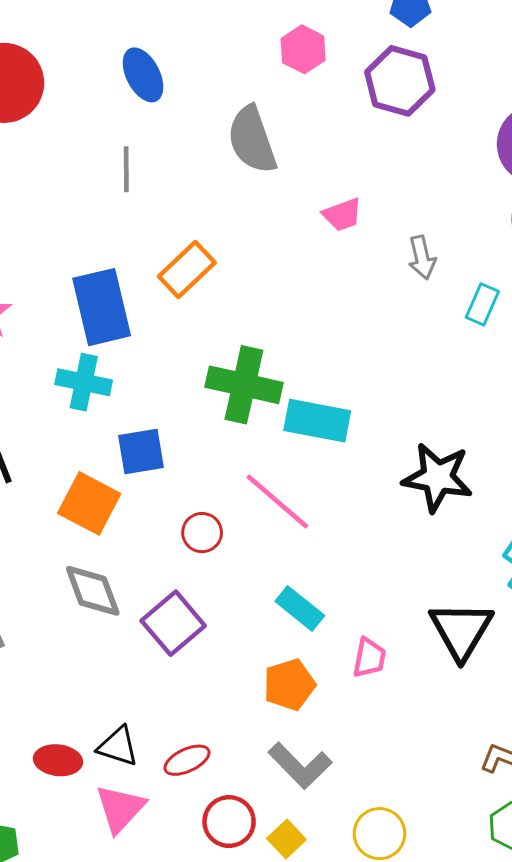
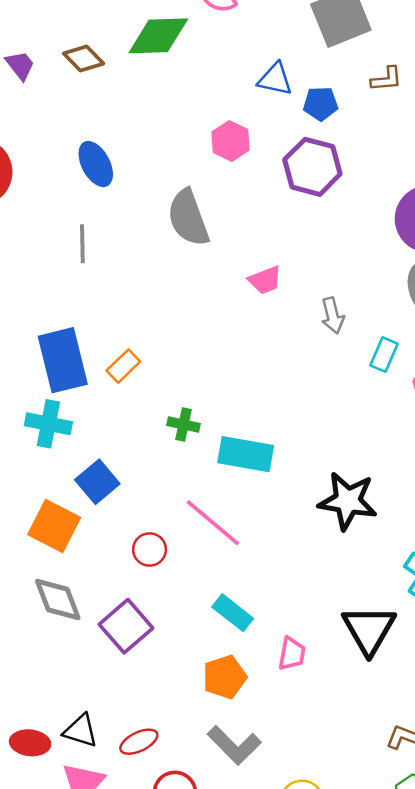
orange rectangle: (187, 270) -> (123, 366), moved, size x0.7
green cross: (244, 385) -> (184, 425), size x0.5
blue square: (141, 452) -> (97, 482), turned -30

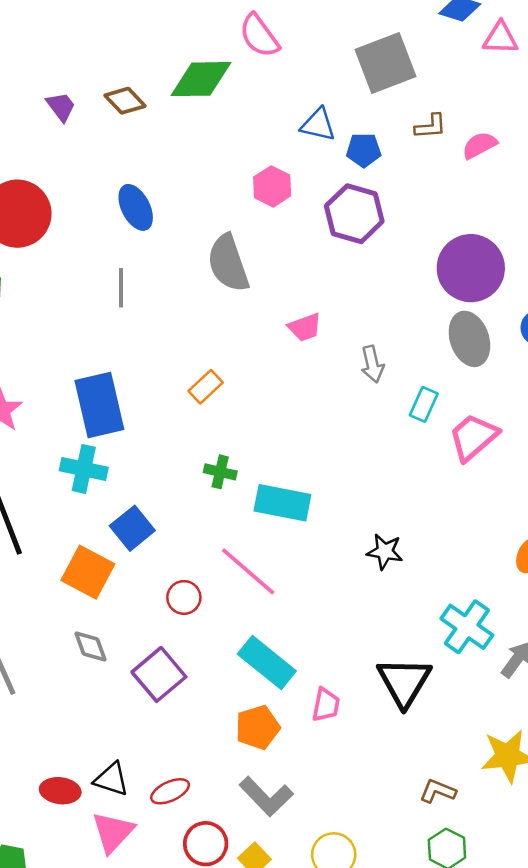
orange rectangle: (123, 366) -> (206, 387), moved
black star: (348, 501) -> (385, 552), size x0.6
gray diamond: (58, 600) -> (91, 647), size x0.7
cyan rectangle: (233, 613) -> (267, 663), size x1.4

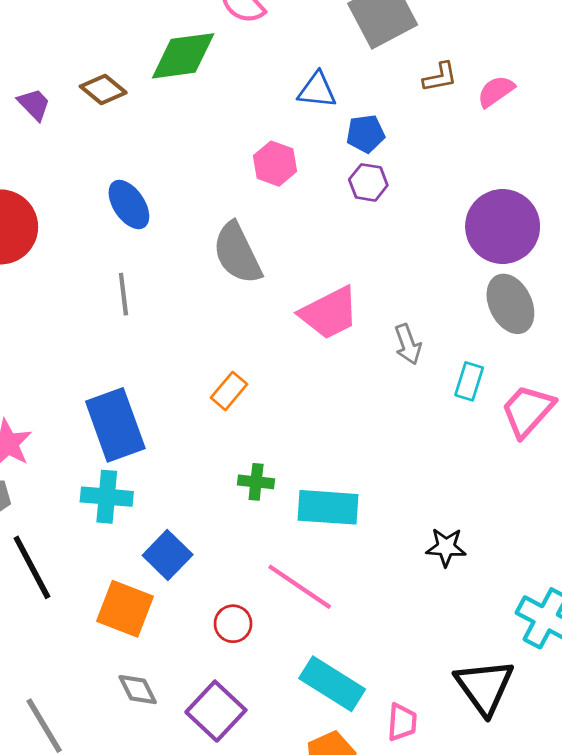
blue pentagon: (364, 150) -> (365, 134), moved
purple hexagon: (354, 214) -> (368, 182), size x0.6
pink trapezoid: (305, 327) -> (329, 313), size x1.6

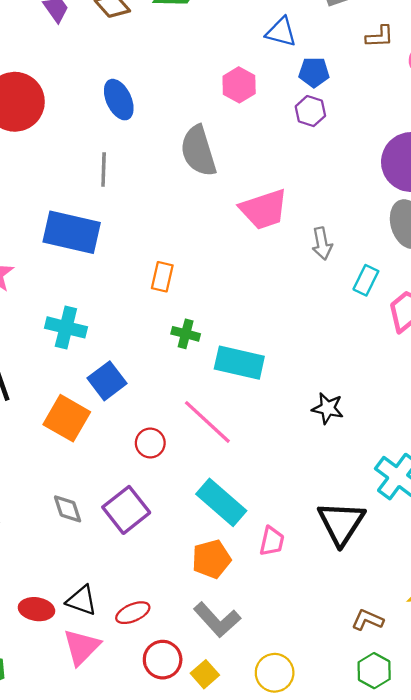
orange rectangle: (229, 391) -> (162, 277), moved, turned -36
blue rectangle: (115, 425) -> (72, 232), moved, turned -66
gray diamond: (138, 690) -> (68, 509), moved

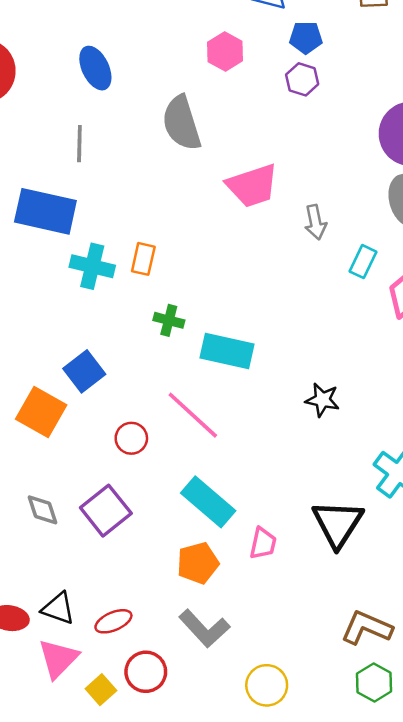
cyan cross: (66, 327) -> (92, 266), moved
brown L-shape: (368, 620) -> (367, 628), size x1.5
yellow square: (205, 674) -> (101, 690), moved

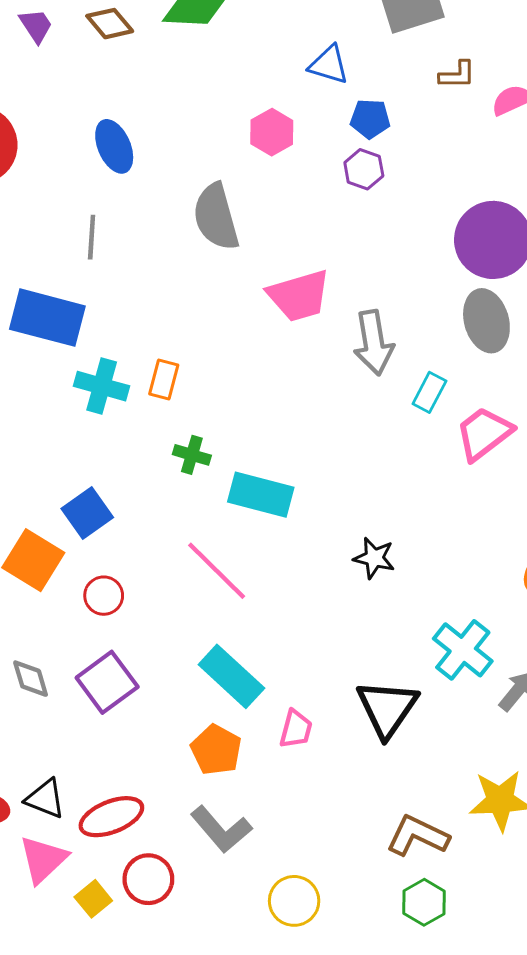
gray arrow: (315, 222) -> (374, 343), size x1.5
red circle: (131, 438) -> (104, 596), moved
orange pentagon: (198, 563) -> (216, 750), turned -30
red ellipse: (113, 621) -> (111, 817), size x1.4

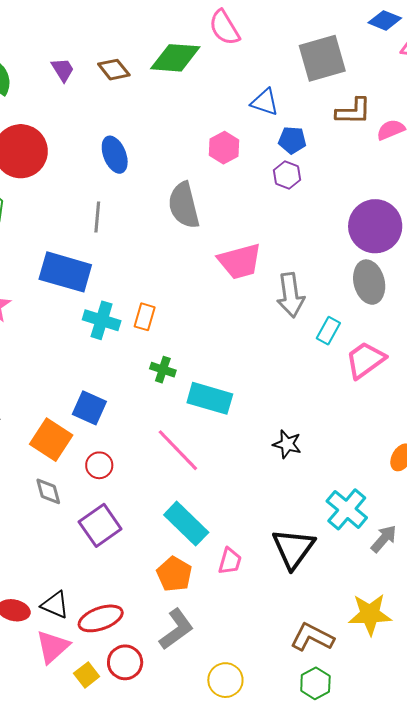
brown L-shape: (457, 75) -> (353, 111), size x1.4
blue square: (87, 513) -> (89, 408), turned -32
gray diamond: (31, 679) -> (48, 491), moved
gray L-shape: (221, 829) -> (176, 629), turned -87

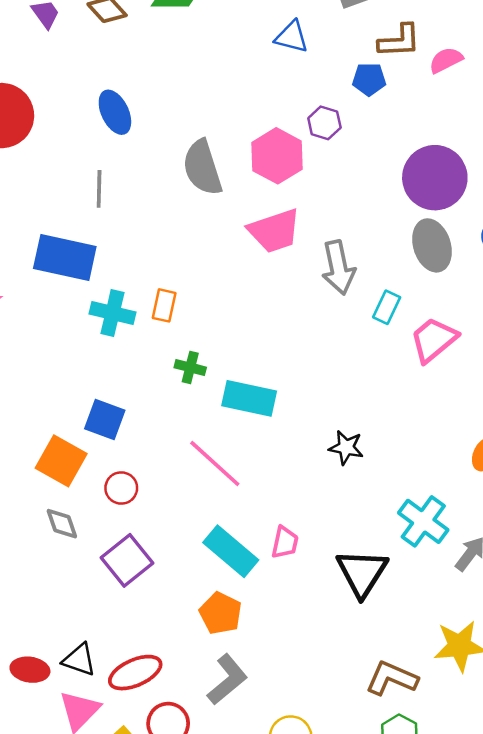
blue pentagon: (292, 140) -> (369, 79), moved
pink hexagon: (224, 148) -> (277, 156), moved, size x1.4
pink trapezoid: (230, 561) -> (285, 542), moved

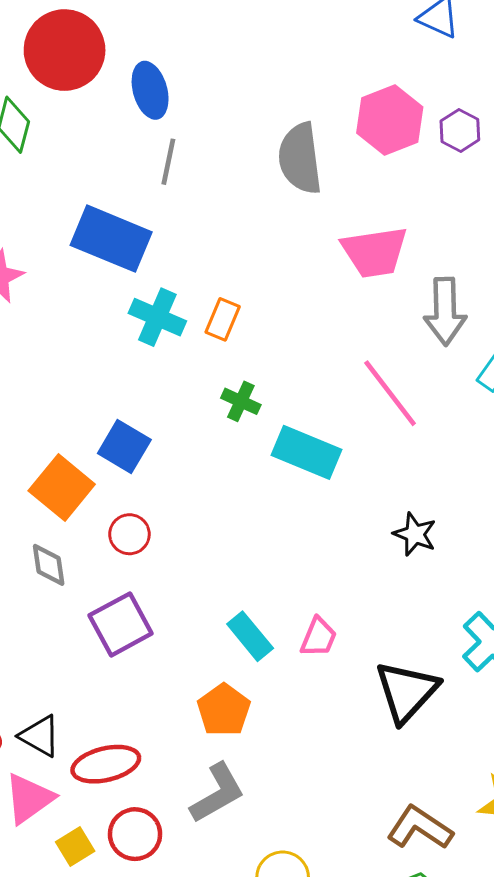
blue ellipse: (115, 112) -> (150, 90), moved
pink hexagon: (277, 156) -> (390, 120), moved
pink line: (215, 463) -> (390, 393), moved
cyan rectangle: (231, 551) -> (250, 636), size x0.7

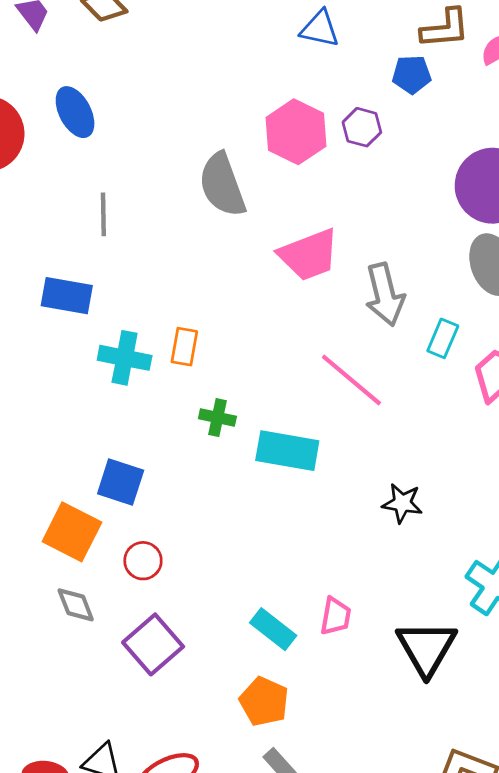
blue ellipse: (150, 90) -> (75, 112), moved
blue rectangle: (111, 239) -> (67, 296), size x0.7

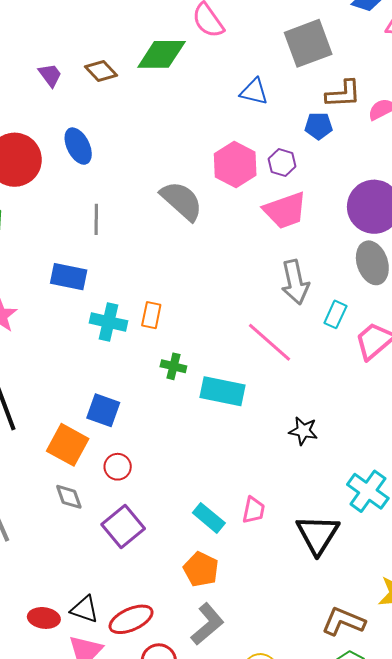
gray semicircle: (222, 185) -> (182, 201), turned 150
pink trapezoid: (309, 255) -> (285, 210), moved

